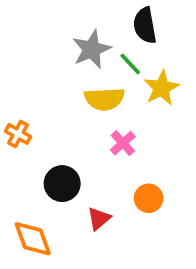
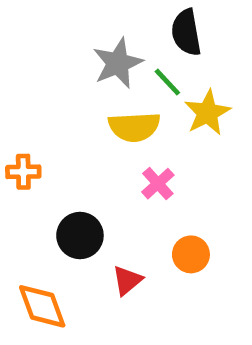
orange cross: (18, 134) -> (23, 172), turned -30

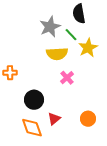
orange circle: (191, 254) -> (88, 119), moved
orange diamond: (42, 306) -> (32, 128), moved

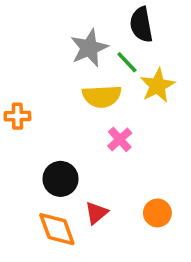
orange cross: (10, 73) -> (17, 116), moved

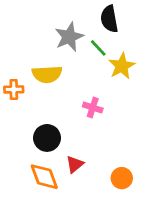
yellow semicircle: (102, 96) -> (47, 74), moved
pink cross: (120, 139) -> (93, 107), turned -30
orange circle: (157, 213) -> (122, 178), moved

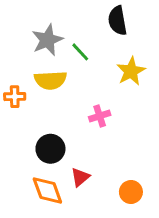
gray star: (69, 37) -> (47, 40), moved
green line: (98, 48) -> (80, 52), moved
pink cross: (93, 107) -> (100, 116), turned -36

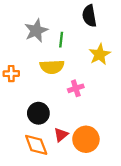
green line: (80, 52) -> (61, 40), turned 49
yellow semicircle: (50, 80) -> (52, 67), moved
orange circle: (131, 192) -> (86, 139), moved, size x1.5

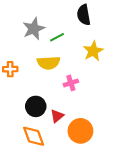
green line: (61, 40) -> (57, 37), turned 56
red triangle: (61, 135) -> (57, 116), moved

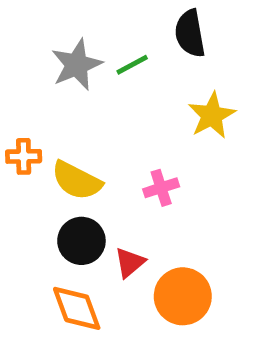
green line: (57, 37) -> (132, 65), moved
yellow semicircle: (49, 63) -> (77, 181), moved, turned 30

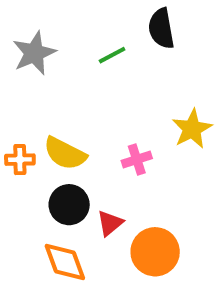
gray star: (77, 65) -> (34, 53), moved
yellow star: (212, 115) -> (192, 129), moved
orange cross: (24, 156) -> (20, 160), moved

